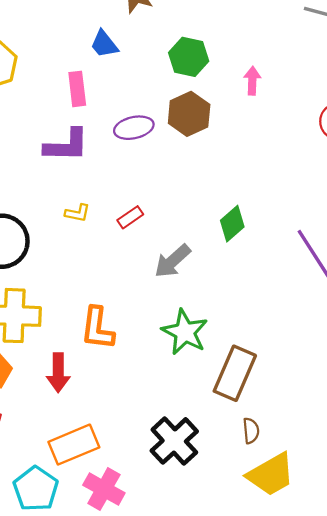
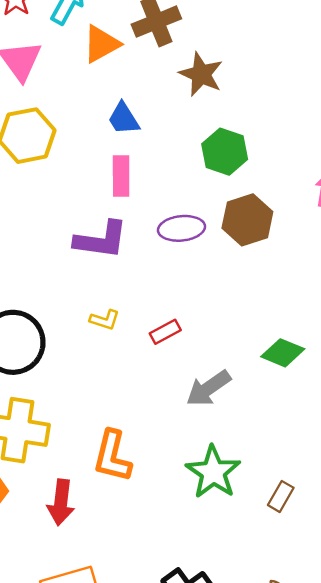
blue trapezoid: (104, 44) -> (124, 119), moved
green hexagon: (189, 57) -> (225, 152), moved
green diamond: (232, 224) -> (283, 353), turned 57
brown rectangle: (235, 373) -> (281, 496), moved, size x0.5

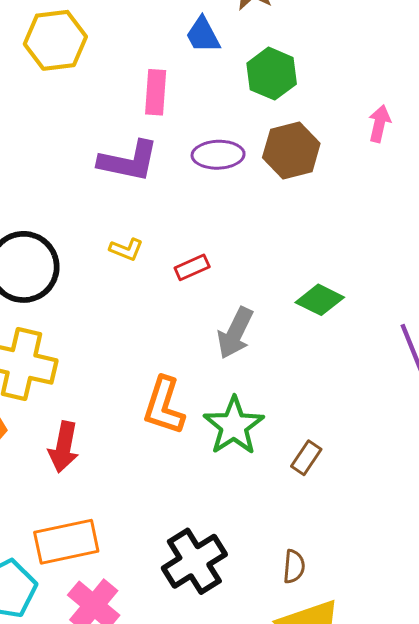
blue trapezoid: (124, 119) -> (203, 35), moved
gray arrow: (208, 388) -> (235, 333), turned -33
orange L-shape: (112, 456) -> (164, 406), moved

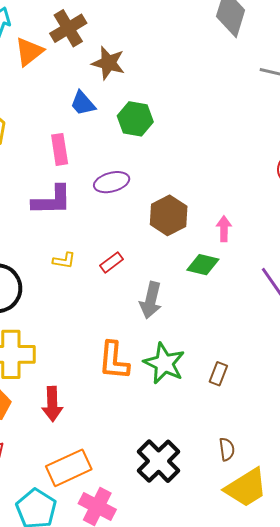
pink arrow: (379, 124) -> (224, 229), moved
brown hexagon: (291, 150) -> (169, 215), moved

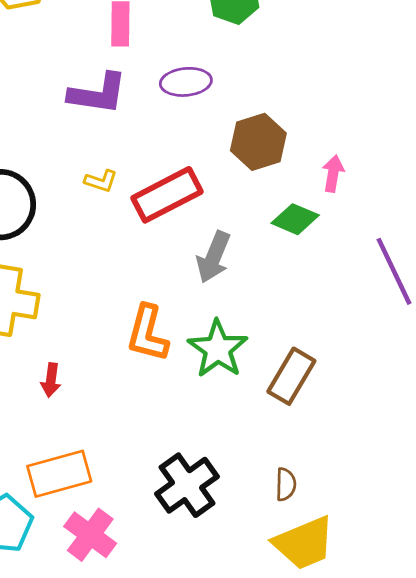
red rectangle: (111, 262) -> (167, 195), size x2.0
brown rectangle: (218, 374) -> (291, 376), size x1.6
red arrow: (52, 404) -> (51, 380), size x0.7

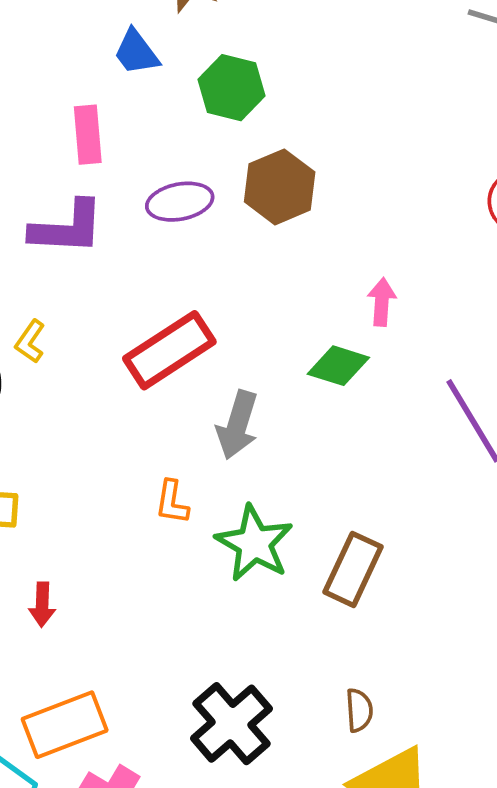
brown hexagon: (258, 142) -> (280, 187), moved
yellow L-shape: (101, 181) -> (30, 341), moved, turned 112
orange L-shape: (148, 333) -> (172, 502), moved, size x0.6

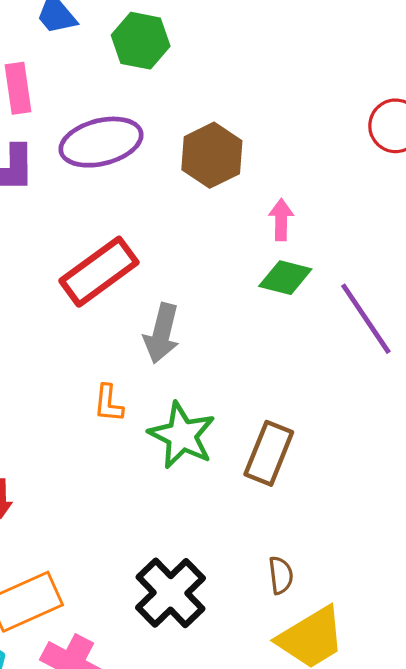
brown hexagon: (280, 187) -> (212, 155), moved
purple ellipse: (180, 202) -> (101, 142), size x1.4
green diamond: (338, 366) -> (285, 278), moved

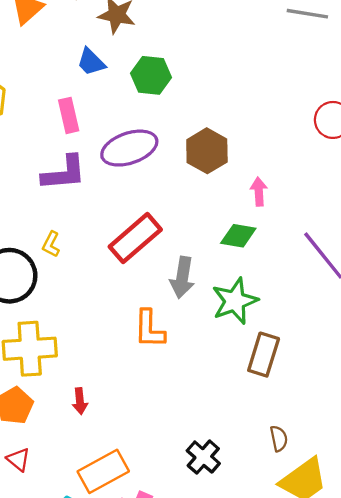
green diamond: (285, 278) -> (238, 236), moved
orange L-shape: (108, 403) -> (149, 329), size x1.5
green star: (182, 435) -> (235, 301), moved, turned 30
black cross: (171, 593) -> (203, 457), size x0.7

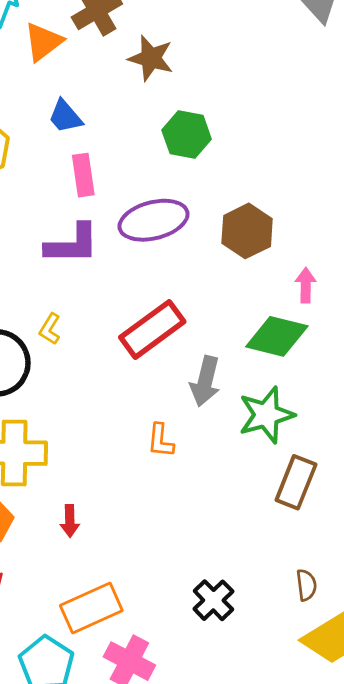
blue trapezoid: (91, 62) -> (65, 116), moved
green diamond: (238, 236) -> (277, 336), size x1.4
orange L-shape: (149, 329) -> (161, 441), size x0.7

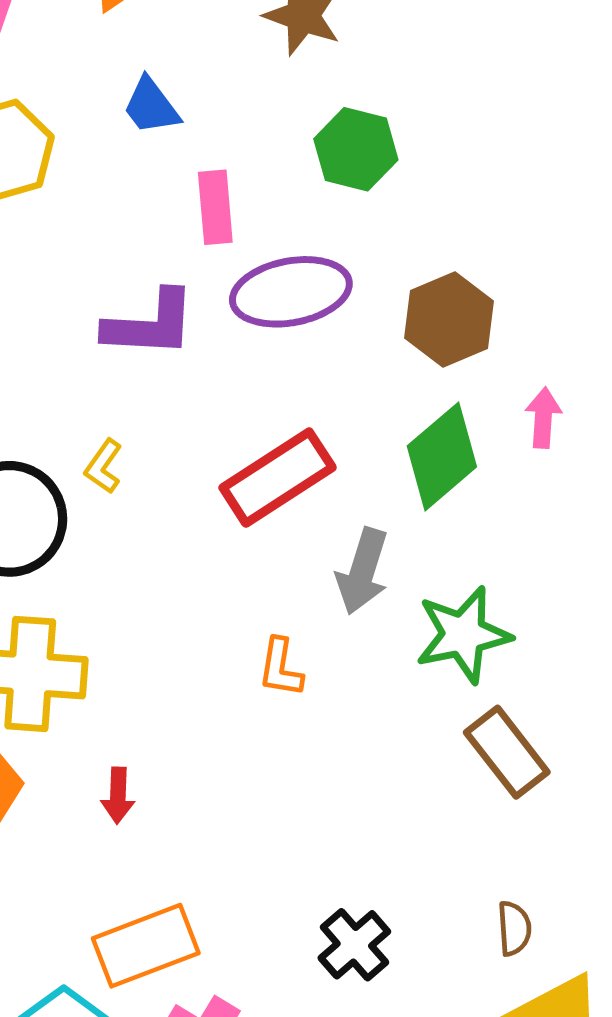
pink rectangle: (83, 175) -> (215, 207), moved
green diamond: (277, 336) -> (442, 456), moved, turned -58
brown rectangle: (296, 482) -> (507, 752), turned -63

